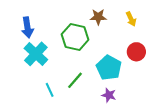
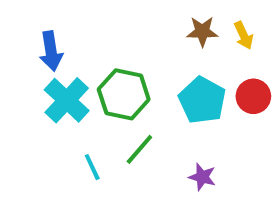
brown star: (98, 17) -> (202, 31), moved
green hexagon: (75, 37) -> (124, 94), moved
cyan pentagon: (109, 68) -> (202, 100), moved

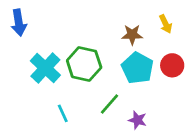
brown star: (202, 31) -> (132, 35), moved
blue arrow: (51, 51) -> (19, 23), moved
green line: (139, 149) -> (109, 104), moved

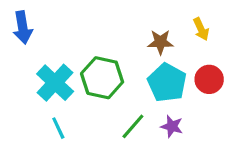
cyan line: (63, 113) -> (58, 128), moved
purple star: (138, 120) -> (172, 126), moved

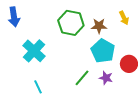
green hexagon: (102, 78) -> (71, 23), moved
red circle: (209, 79) -> (129, 64), moved
cyan line: (58, 128) -> (38, 87), moved

